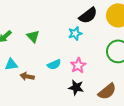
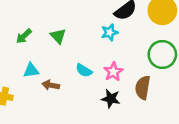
cyan semicircle: (54, 64) -> (84, 70), turned 56
brown semicircle: (107, 91) -> (143, 88), moved, turned 138

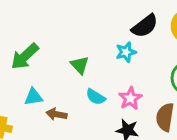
green arrow: (24, 36) -> (25, 56), size x1.5
green triangle: (58, 36) -> (80, 65), moved

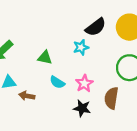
green triangle: (80, 65) -> (45, 58), turned -35

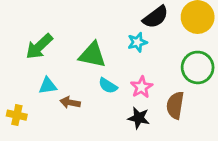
green triangle: (45, 58) -> (92, 55), size x1.5

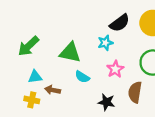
pink star: (142, 87) -> (115, 69), moved
yellow cross: (17, 115) -> (32, 100), moved

